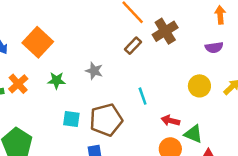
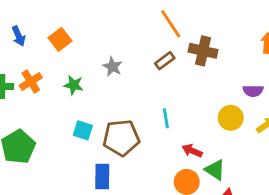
brown cross: (165, 31) -> (203, 51), turned 35
orange square: (38, 42) -> (60, 39), size x0.7
purple semicircle: (214, 47) -> (253, 91), moved
gray star: (94, 71) -> (113, 67), moved

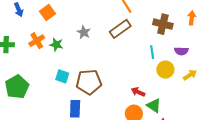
brown cross: (203, 51) -> (163, 24), moved
brown rectangle: (165, 61) -> (120, 29), size x1.5
orange cross: (31, 82) -> (37, 41), moved
cyan line: (166, 118) -> (152, 52), moved

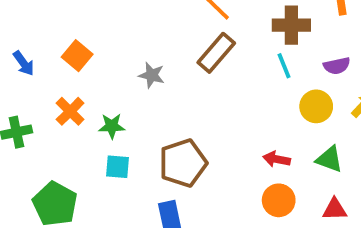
green star: (56, 45) -> (112, 126), moved
cyan line: (152, 52) -> (284, 66), moved
cyan square: (62, 76) -> (118, 167), moved
green triangle: (154, 106) -> (329, 159), moved

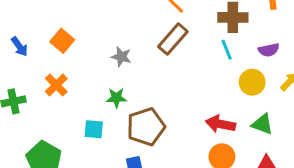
green star: (112, 126) -> (116, 98), moved
red arrow: (277, 159) -> (220, 124), size x1.4

